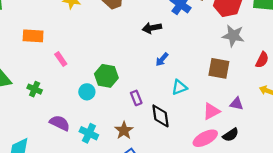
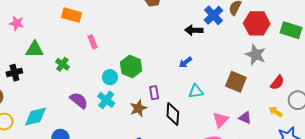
black arrow: (152, 28) -> (194, 30), moved
pink triangle: (211, 111) -> (221, 120), turned -30
brown star: (124, 130) -> (138, 108), moved
cyan cross: (89, 133) -> (106, 100), moved

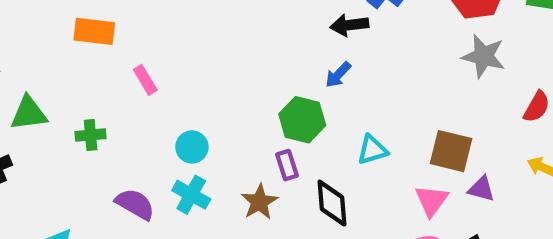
blue arrow: (185, 62) -> (338, 75), moved
green cross: (62, 64) -> (91, 135), turned -32
green hexagon: (131, 66) -> (302, 120), moved
brown square: (236, 82) -> (451, 151), moved

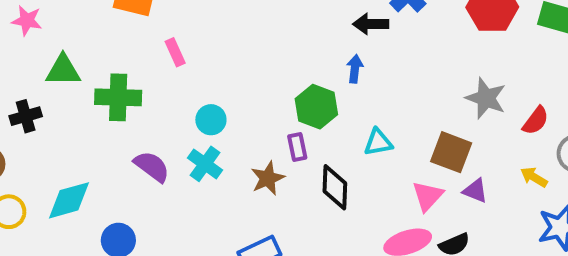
gray star: (484, 56) -> (486, 98), moved
blue arrow: (338, 75) -> (355, 69), turned 136
green cross: (91, 135) -> (118, 97), size x1.6

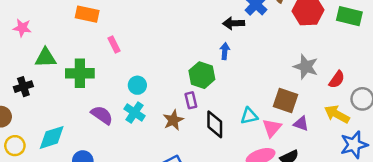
cyan triangle: (378, 142) -> (249, 116), moved
yellow arrow: (534, 177) -> (337, 114), size x1.5

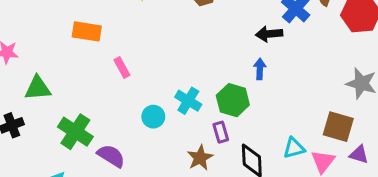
green cross: (80, 73) -> (75, 132), moved, turned 36
cyan cross: (135, 112) -> (188, 101), moved

